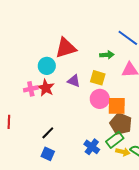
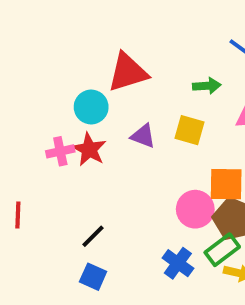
pink circle: (100, 99) -> (195, 209), moved

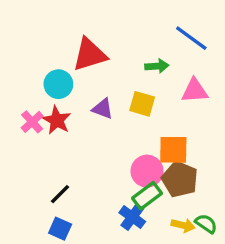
pink cross: (60, 151) -> (32, 122), turned -30
green rectangle: (222, 250) -> (147, 196), moved

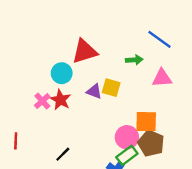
yellow square: (142, 104) -> (111, 88), moved

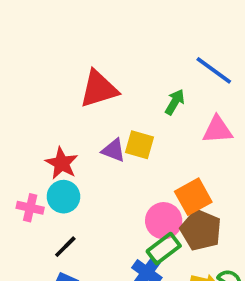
green arrow: (134, 60) -> (175, 102), turned -56
cyan circle: (62, 73) -> (63, 197), moved
pink cross: (42, 101) -> (30, 208), moved, turned -35
orange square: (146, 122) -> (193, 197), turned -30

